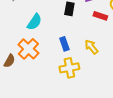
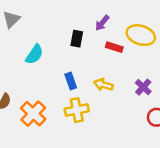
yellow arrow: (91, 47) -> (103, 85), turned -35
orange cross: (28, 49) -> (33, 114), moved

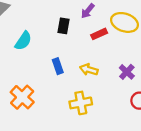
red rectangle: (114, 47) -> (99, 34), turned -42
yellow cross: (77, 110) -> (81, 103), moved

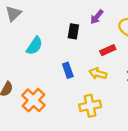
red rectangle: (99, 34) -> (108, 50), moved

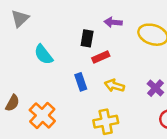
purple arrow: (97, 17) -> (113, 22), turned 56
cyan semicircle: (35, 46) -> (44, 55), turned 108
red rectangle: (108, 50) -> (101, 57), moved

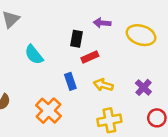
orange cross: (42, 115) -> (48, 111), moved
yellow cross: (106, 122) -> (109, 120), moved

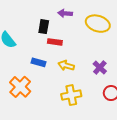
red rectangle: (90, 57) -> (55, 42), turned 32
blue rectangle: (70, 81) -> (39, 62), turned -56

